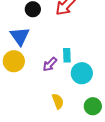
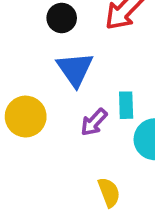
blue triangle: (20, 36) -> (75, 69), moved

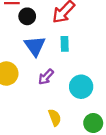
cyan rectangle: (126, 105) -> (65, 44), moved

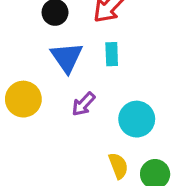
yellow semicircle: (55, 118) -> (118, 166), moved

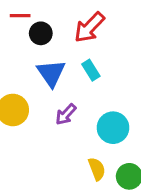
cyan rectangle: (112, 54) -> (91, 70), turned -30

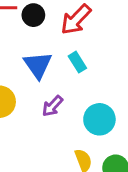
black circle: (41, 33) -> (33, 15), moved

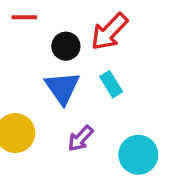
black circle: (33, 15) -> (66, 46), moved

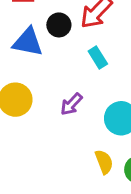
blue triangle: (62, 88) -> (28, 42), moved, turned -44

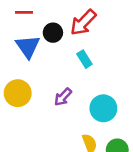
blue triangle: (28, 42) -> (28, 47), turned 44

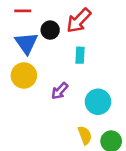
cyan rectangle: (84, 59) -> (80, 55), turned 35
yellow circle: (18, 93) -> (24, 75), moved

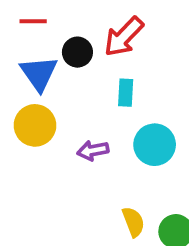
purple arrow: (60, 91) -> (93, 150), turned 36
cyan circle: (98, 102) -> (155, 145), moved

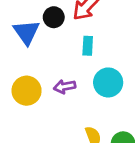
yellow circle: (35, 125) -> (27, 91), moved

